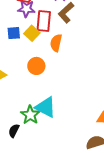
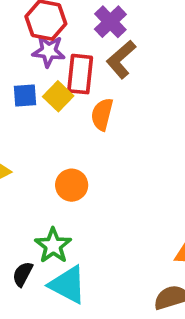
orange circle: (36, 66) -> (72, 185), moved
cyan triangle: (46, 107) -> (68, 285), moved

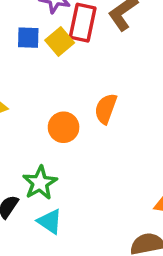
orange semicircle: (102, 114) -> (106, 109), moved
cyan triangle: (68, 285) -> (50, 221), size x0.7

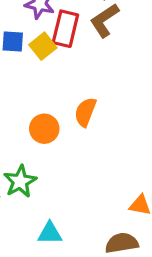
cyan triangle: (50, 221) -> (50, 233), moved, turned -36

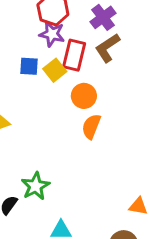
orange circle: (44, 129) -> (84, 96), moved

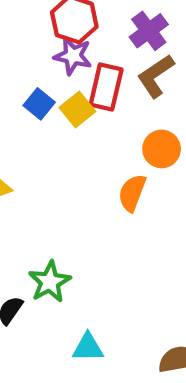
blue square: (29, 66) -> (39, 104), turned 36
orange circle: (84, 96) -> (162, 149), moved

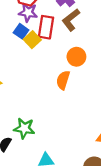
blue square: (39, 104) -> (21, 31), moved
green star: (50, 282) -> (24, 128), turned -30

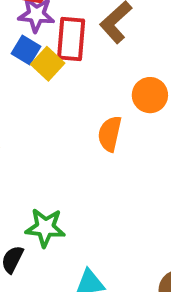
orange circle: (76, 57) -> (150, 95), moved

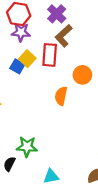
red rectangle: (71, 39) -> (50, 55), moved
blue square: (26, 50) -> (17, 66), moved

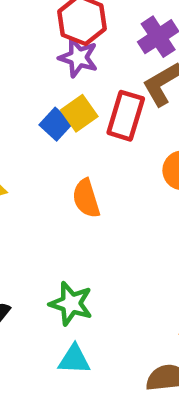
orange semicircle: (61, 96) -> (86, 198), moved, turned -42
green star: (27, 147) -> (71, 304), moved

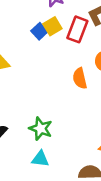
orange semicircle: (86, 198) -> (80, 78), moved

